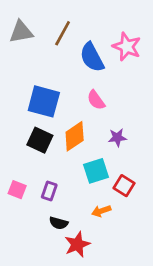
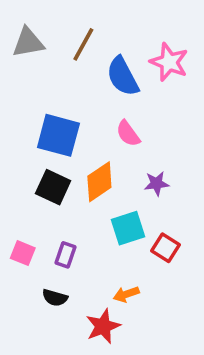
orange arrow: (101, 211) -> (126, 294), moved
black semicircle: (59, 223) -> (55, 298), moved

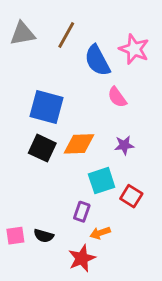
pink semicircle: (128, 134) -> (117, 97), moved
orange diamond: (99, 182) -> (79, 144), turned 32
pink square: (23, 253) -> (15, 236), moved, turned -30
purple rectangle: (66, 255) -> (82, 212), moved

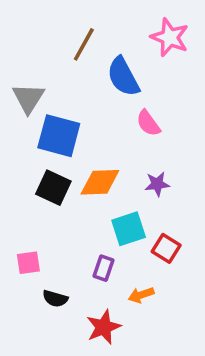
gray triangle: (22, 34) -> (28, 98), moved, turned -48
pink star: (134, 49) -> (170, 37), moved
orange arrow: (100, 233) -> (141, 295), moved
pink square: (15, 236) -> (28, 263), moved

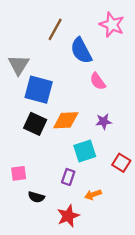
red square: (166, 248) -> (121, 163), moved

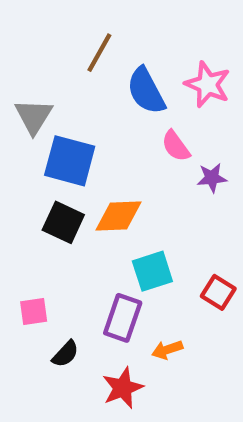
pink star: (112, 25) -> (208, 84), moved
purple star: (104, 121) -> (212, 178), moved
purple rectangle: (68, 177) -> (123, 318), size x1.5
black semicircle: (36, 197) -> (65, 354), turned -63

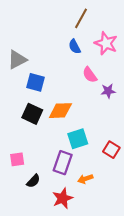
brown line: (99, 53) -> (81, 18), moved
blue semicircle: (146, 91) -> (75, 47), size x0.6
gray triangle: (34, 116) -> (17, 60), turned 30
blue square: (70, 161) -> (36, 82), size x0.7

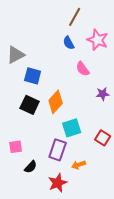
purple star: (108, 91) -> (103, 94), moved
orange diamond: (60, 111) -> (56, 102), turned -45

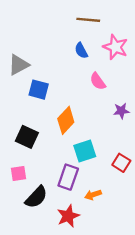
brown line: (75, 17) -> (88, 20), turned 66
black square: (30, 105) -> (27, 137), moved
black semicircle: (31, 167) -> (36, 197), size x1.5

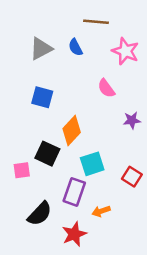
blue semicircle: (81, 51) -> (76, 47), moved
gray triangle: (19, 65) -> (41, 49), moved
black square: (27, 137) -> (47, 154), moved
pink square: (19, 173) -> (22, 170), moved

